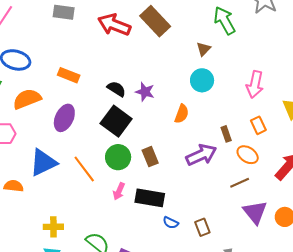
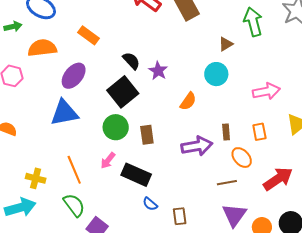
pink arrow: (255, 84) -> (266, 91), turned -128
blue triangle: (43, 163) -> (64, 113), moved
orange line: (84, 169) -> (74, 170), moved

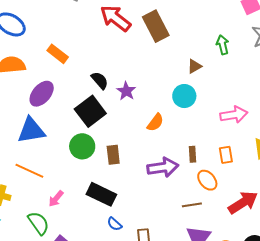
green arrow: (253, 22) -> (223, 45), size x0.7
pink arrow: (108, 160) -> (56, 199), moved
orange line: (74, 170) -> (29, 171), moved, turned -44

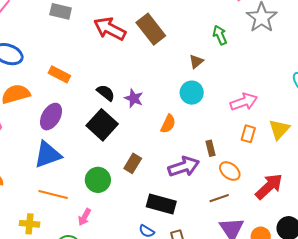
green circle: (82, 146) -> (98, 180), moved
brown rectangle: (113, 155) -> (133, 163), turned 48
orange rectangle: (226, 155) -> (248, 134), moved, turned 36
black rectangle: (101, 194) -> (161, 204), moved

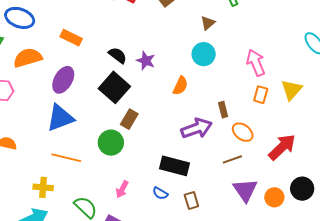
pink arrow: (244, 102) -> (256, 63), turned -92
brown rectangle: (133, 163) -> (129, 119), moved
pink arrow: (84, 217) -> (122, 189), moved

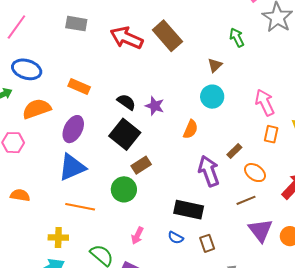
brown rectangle: (223, 110) -> (234, 151), turned 63
brown rectangle: (129, 119) -> (141, 165), turned 30
purple arrow: (197, 128) -> (209, 171), turned -88

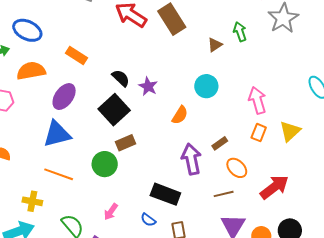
brown triangle: (215, 65) -> (215, 45), moved

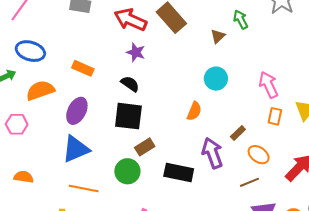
purple star: (148, 86) -> (136, 52), moved
black square: (114, 110) -> (128, 116), turned -32
black rectangle: (165, 194) -> (179, 173), moved

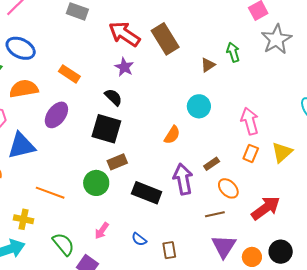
blue triangle: (76, 149) -> (21, 146), moved

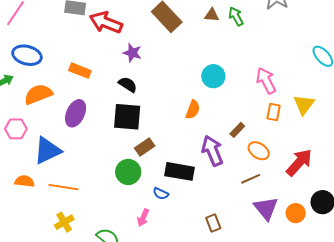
red arrow: (124, 34) -> (106, 22), moved
brown triangle: (208, 65) -> (212, 15), moved, turned 49
orange line: (50, 193) -> (63, 187), moved
yellow cross: (23, 219) -> (64, 222), turned -30
blue semicircle: (139, 239) -> (161, 194), moved

